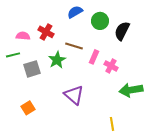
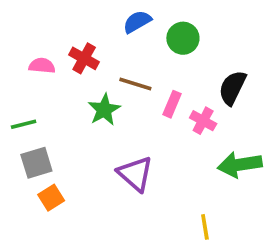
black semicircle: (122, 31) -> (232, 88), moved
green line: (13, 55) -> (24, 124), moved
gray square: (32, 69) -> (36, 163), moved

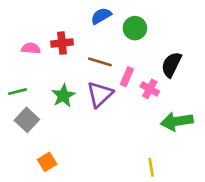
red cross: (84, 58) -> (62, 43), turned -35
green star: (104, 110) -> (63, 96), moved
gray square: (36, 163) -> (27, 120), turned -30
purple triangle: (135, 174) -> (100, 94), moved, turned 36
orange square: (51, 198) -> (47, 162), moved

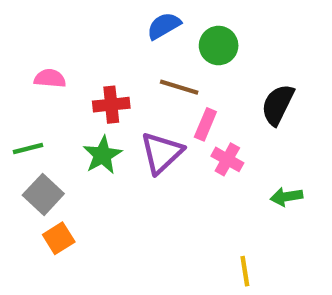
red cross: (62, 43) -> (111, 105), moved
brown line: (100, 62) -> (179, 87), moved
pink cross: (150, 89) -> (227, 159), moved
green arrow: (177, 121) -> (286, 197), size x0.6
orange square: (47, 162) -> (59, 238), moved

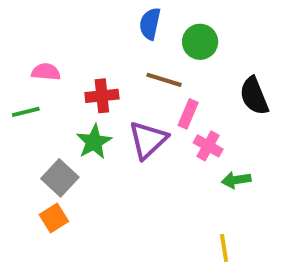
blue semicircle: (164, 26) -> (150, 24), turned -48
black semicircle: (278, 105) -> (254, 96), turned -48
green line: (28, 148) -> (26, 112), moved
gray square: (43, 194) -> (60, 178), moved
green arrow: (286, 197) -> (236, 180), moved

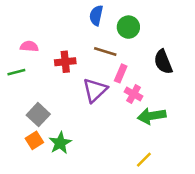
green star: (94, 142) -> (60, 143), moved
green arrow: (236, 180) -> (152, 116), size x1.5
yellow line: (224, 248) -> (144, 160), turned 54

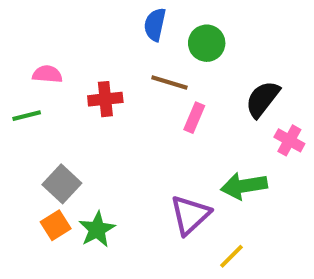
black semicircle: (163, 62) -> (263, 99), turned 60
purple triangle: (95, 90) -> (190, 215), moved
pink cross: (134, 94) -> (289, 140), moved

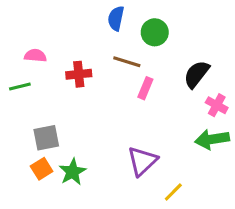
gray square: (62, 184) -> (46, 138), turned 36
green arrow: (244, 186) -> (212, 139), moved

